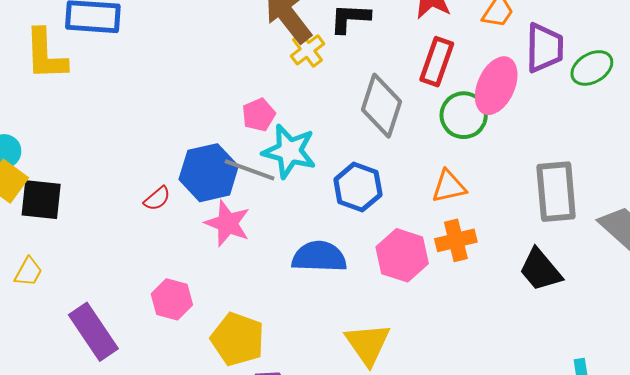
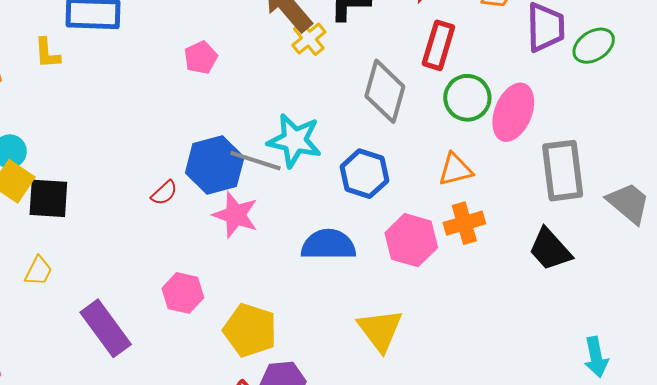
yellow L-shape: (46, 54) -> (47, 53), size x0.6
pink ellipse: (496, 86) -> (513, 112), moved
pink pentagon: (259, 115) -> (201, 58), moved

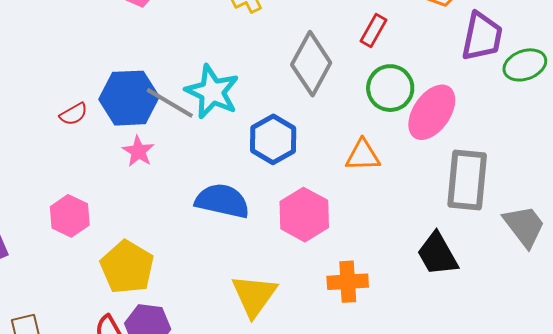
red rectangle: (438, 45) -> (373, 30), size x0.7
pink star: (236, 215) -> (138, 151), size x0.7
orange cross: (464, 223) -> (348, 282), moved

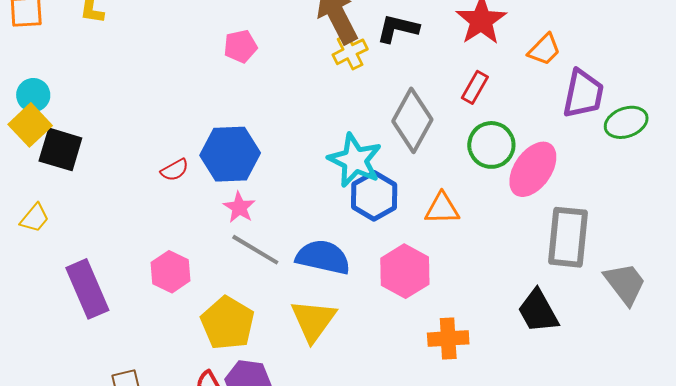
cyan star: (212, 92) -> (355, 160), moved
gray line: (170, 103) -> (255, 250), moved
orange triangle: (363, 155) -> (442, 209), moved
yellow triangle: (254, 295) -> (313, 320), moved

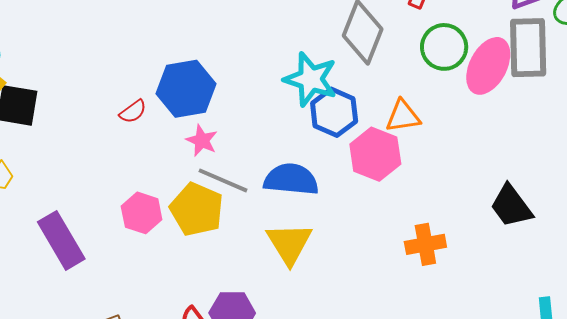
gray rectangle: (568, 237) -> (528, 48), moved
pink hexagon: (405, 271) -> (375, 154), moved
yellow pentagon: (228, 323) -> (197, 209), moved

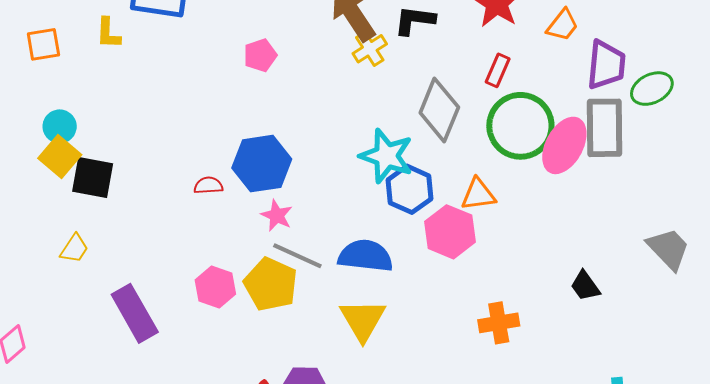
green circle: (444, 47) -> (520, 126), size x1.4
red semicircle: (133, 111) -> (208, 185), turned -148
black trapezoid: (511, 206) -> (585, 286), size x0.7

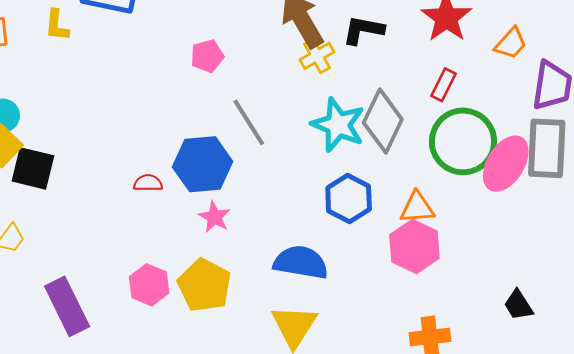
cyan star: (386, 156) -> (338, 125), moved
pink hexagon: (450, 232) -> (414, 247), moved
gray line: (297, 256) -> (249, 122), moved, turned 30

